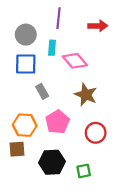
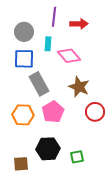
red arrow: (98, 26) -> (79, 24), moved
gray rectangle: (42, 91) -> (39, 84), size x1.6
red circle: (96, 133) -> (95, 112), moved
brown square: (17, 149) -> (21, 164), moved

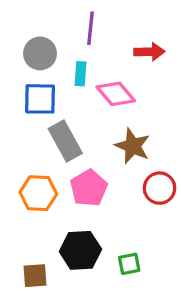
red arrow: (79, 24) -> (149, 52), moved

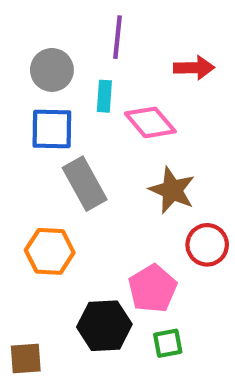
pink pentagon: (89, 188) -> (152, 289), moved
brown square: (35, 276) -> (26, 359), moved

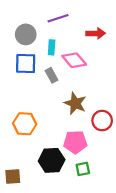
purple line: (118, 37) -> (58, 18), turned 66
gray rectangle: (85, 184) -> (52, 75), moved, size x0.6
brown star: (172, 190) -> (75, 103), moved
pink pentagon: (152, 289) -> (75, 142), turned 30

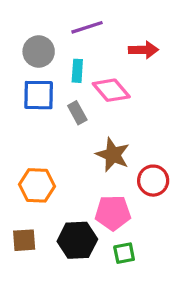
brown square: (13, 177) -> (24, 240), moved

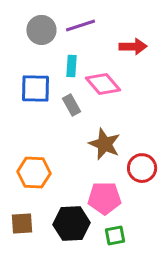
gray circle: (39, 51) -> (41, 30), moved

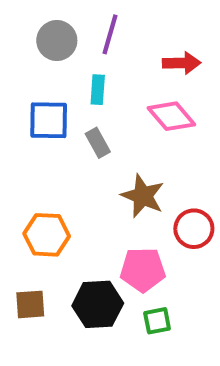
purple line: (80, 25) -> (110, 34), turned -56
pink diamond: (103, 84) -> (171, 116), moved

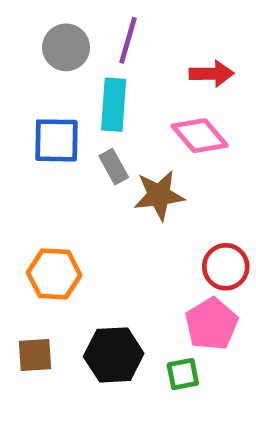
cyan rectangle: (98, 90) -> (114, 105), size x1.5
brown star: (143, 196) -> (159, 195), moved, turned -30
pink pentagon: (143, 270) -> (211, 324), moved, turned -30

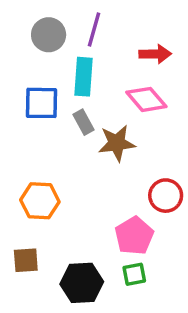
pink pentagon: (211, 324) -> (134, 236), moved
black hexagon: (114, 355) -> (82, 283), moved

